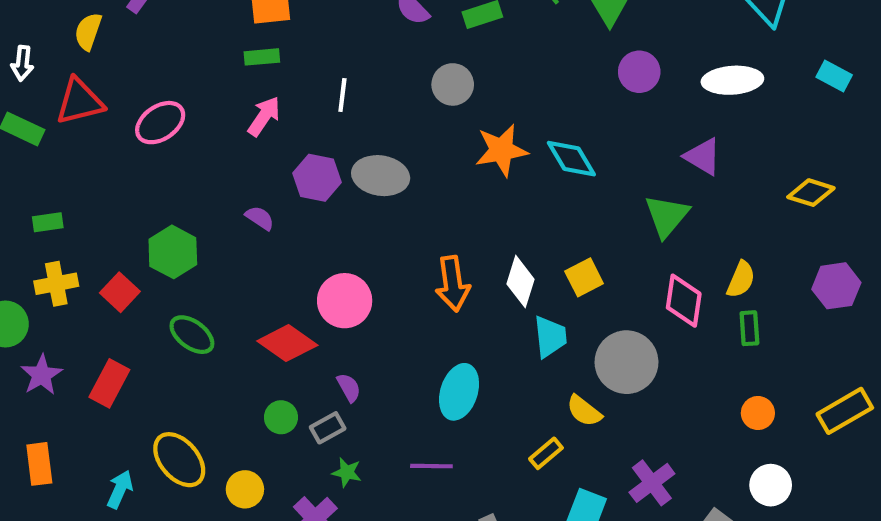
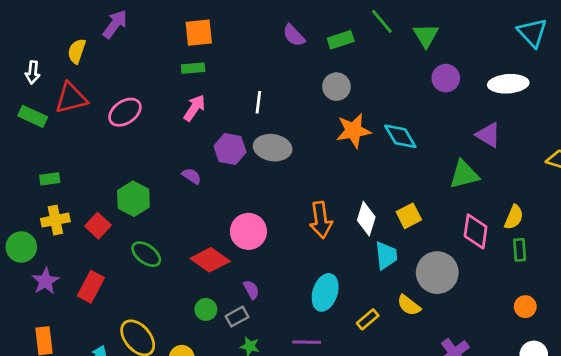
gray circle: (453, 84) -> (336, 87), moved
white line: (342, 95) -> (258, 102), moved
green triangle: (667, 216) -> (464, 175), turned 36
yellow rectangle: (546, 453) -> (368, 319), moved

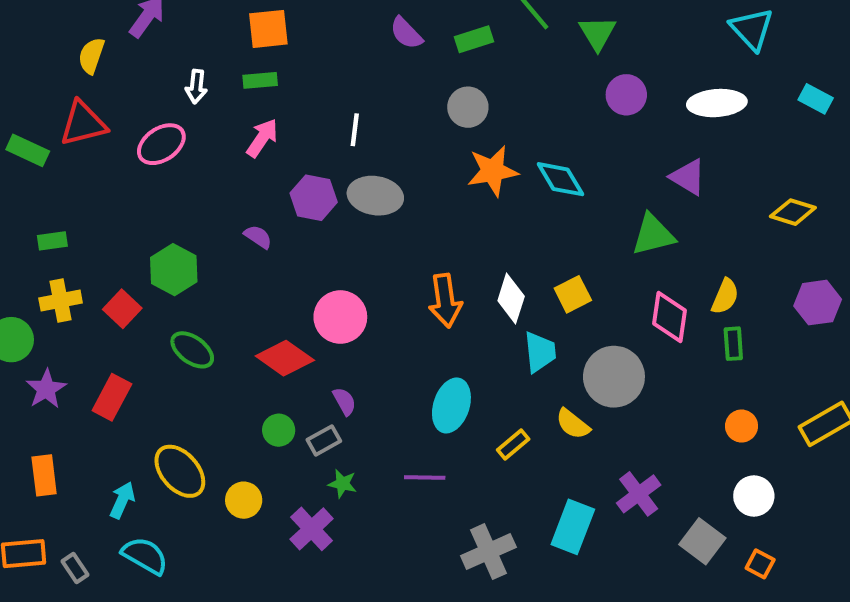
white arrow: (33, 72) -> (196, 87), moved

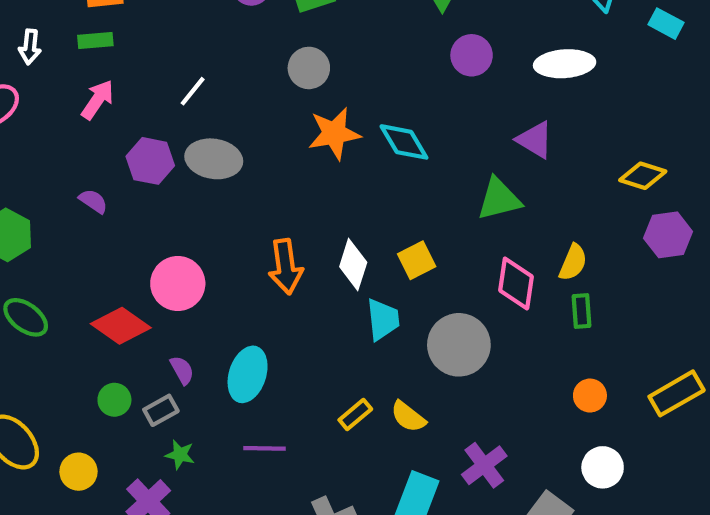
cyan rectangle: (816, 99) -> (666, 24), moved
white line: (355, 130) -> (193, 91), turned 32
purple hexagon: (818, 303) -> (668, 235), moved
cyan ellipse: (451, 405) -> (248, 374), moved
yellow semicircle: (573, 424) -> (408, 417), moved

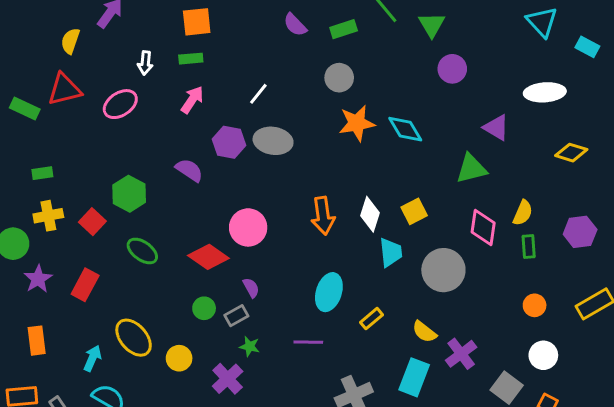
white ellipse: (565, 64) -> (545, 92), moved
purple semicircle: (93, 201) -> (189, 170), size x1.4
purple hexagon: (668, 235) -> (580, 232), moved
cyan ellipse: (248, 374) -> (329, 292), moved
yellow semicircle: (408, 417) -> (424, 332), moved

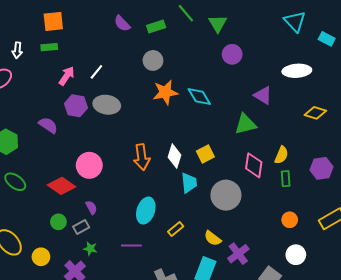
pink arrow: (192, 100) -> (67, 76), moved

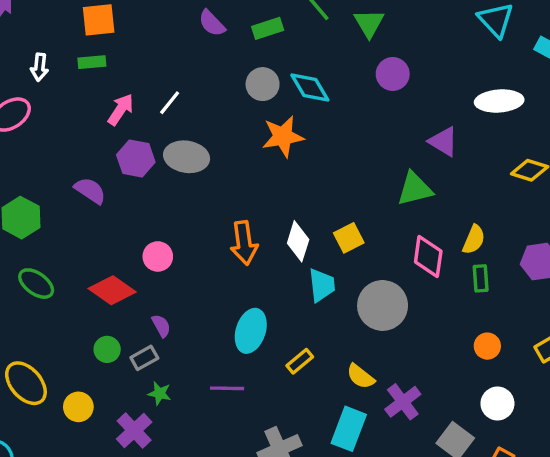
cyan diamond: (199, 96) -> (310, 87), moved
pink circle: (89, 165) -> (158, 256), size x0.7

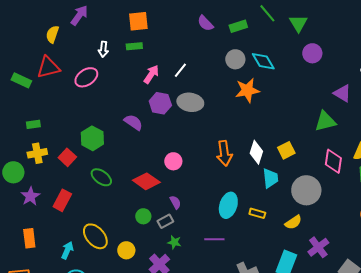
yellow rectangle: (300, 361) -> (257, 213), moved, turned 56
yellow semicircle: (361, 376) -> (293, 222), moved, turned -72

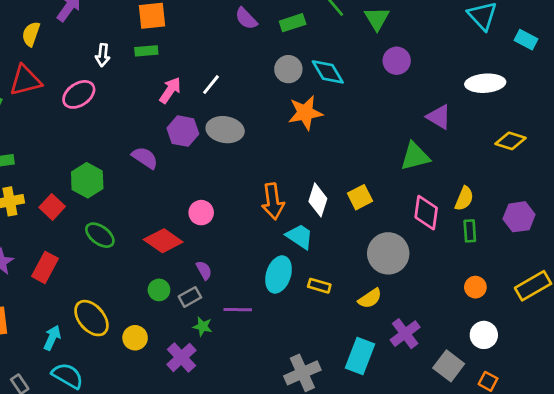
cyan trapezoid: (270, 178) -> (300, 237), moved, turned -50
purple line: (214, 239) -> (238, 310), moved

